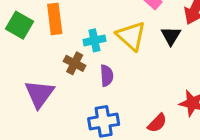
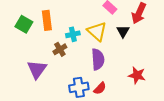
brown cross: (75, 63) -> (60, 49), turned 32
purple semicircle: (107, 76) -> (98, 59), moved, size x1.5
red semicircle: (157, 123) -> (100, 88), moved

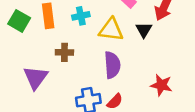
yellow triangle: (97, 31) -> (111, 30), turned -35
cyan cross: (73, 34) -> (81, 16), moved
brown cross: (60, 49) -> (64, 52), turned 32

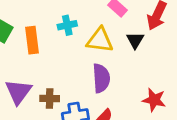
orange rectangle: (48, 16) -> (32, 40), moved
brown cross: (64, 52) -> (50, 99), moved

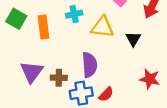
black triangle: (135, 40) -> (133, 39), moved
purple semicircle: (101, 78) -> (89, 65), moved

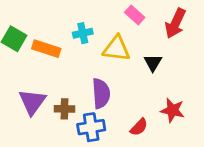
orange rectangle: (43, 27) -> (46, 49), turned -65
red semicircle: (106, 94) -> (139, 127), moved

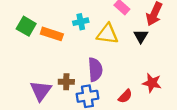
black triangle: (153, 63) -> (141, 36), moved
purple triangle: (32, 102) -> (41, 91), moved

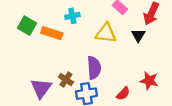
cyan cross: (81, 22) -> (72, 16), moved
brown cross: (66, 82) -> (66, 80), turned 32

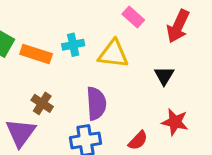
cyan cross: (72, 16) -> (73, 45), moved
black triangle: (138, 35) -> (164, 76), moved
brown cross: (66, 80) -> (42, 103), moved

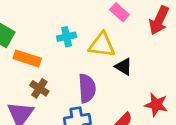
orange rectangle: (36, 54) -> (27, 58), moved
black triangle: (164, 76) -> (124, 67), moved, turned -30

